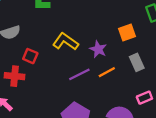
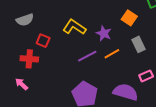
orange square: (127, 33) -> (129, 18), turned -35

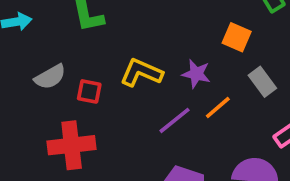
red square: (43, 41) -> (89, 91), moved
red cross: (29, 59) -> (72, 145), size x1.4

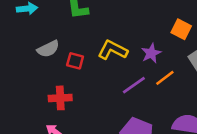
purple star: (196, 74) -> (151, 53), turned 30
red cross: (72, 145) -> (60, 98), size x0.7

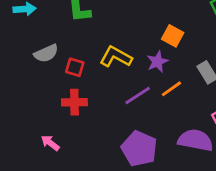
orange square: (181, 29) -> (173, 36), moved
red cross: (60, 98) -> (74, 102), moved

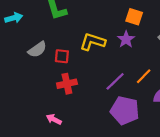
orange line: (171, 89) -> (144, 76), moved
purple line: (138, 96) -> (115, 81), moved

